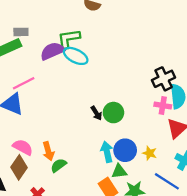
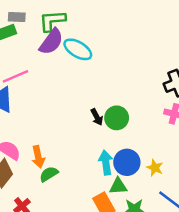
green L-shape: (69, 39) -> (52, 21), moved
purple semicircle: (52, 51) -> (51, 42), turned 145

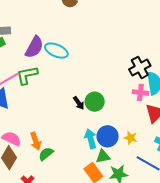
green L-shape: (52, 21) -> (27, 75), moved

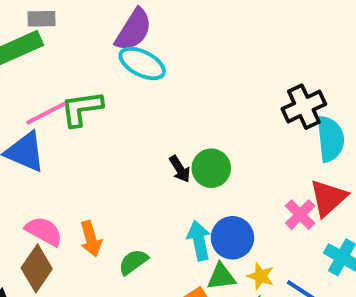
purple semicircle: (34, 47) -> (134, 30), moved
pink cross: (140, 93) -> (300, 215), moved, turned 35
yellow star: (131, 138) -> (261, 276), moved
green semicircle: (46, 154) -> (133, 262), moved

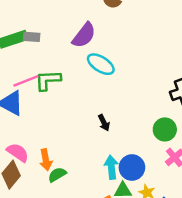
gray rectangle: (41, 19) -> (32, 37), moved
cyan ellipse: (142, 64) -> (101, 64), moved
green circle: (211, 168) -> (165, 129), moved
green semicircle: (133, 262) -> (57, 175), moved

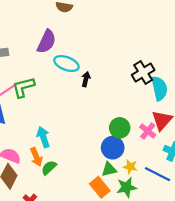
black arrow: (104, 123) -> (86, 79), moved, turned -128
green circle: (165, 129) -> (120, 128), moved
cyan arrow: (111, 167) -> (43, 137), moved

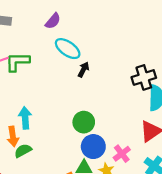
purple semicircle: (47, 42) -> (53, 21), size x0.7
green circle: (120, 128) -> (84, 122), moved
pink cross: (148, 131) -> (122, 154), moved

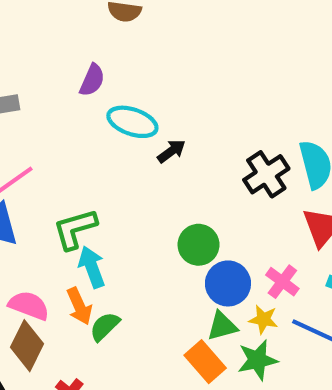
green L-shape: (17, 62) -> (75, 229), moved
black arrow: (83, 70) -> (171, 151), turned 42
black cross: (144, 77) -> (266, 174), moved

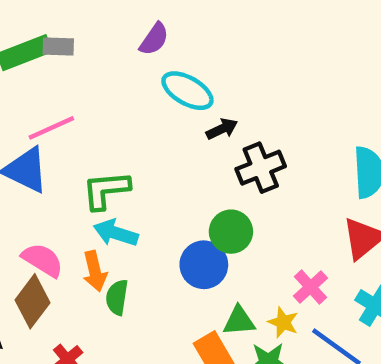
black cross: (266, 174) -> (261, 168), moved
cyan arrow: (92, 267) -> (116, 233), turned -63
blue circle: (228, 283) -> (204, 265), moved
green semicircle: (105, 326) -> (117, 297), turned -48

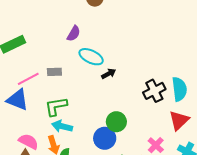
gray rectangle: (58, 47) -> (54, 72), moved
black cross: (261, 168) -> (154, 91), moved

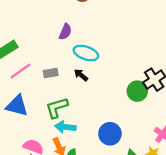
black arrow: (109, 74) -> (81, 75), moved, turned -104
pink line: (28, 79) -> (21, 71), moved
green circle: (116, 122) -> (137, 91), moved

